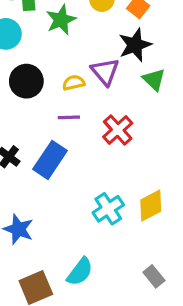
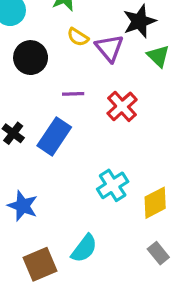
yellow semicircle: (74, 83) -> (78, 37), moved, turned -135
yellow diamond: (151, 206) -> (155, 203), moved

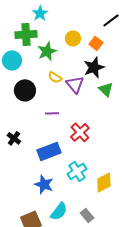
red cross: (122, 106) -> (80, 132), moved
blue rectangle: (54, 136) -> (49, 151), moved, turned 35
blue star: (23, 206) -> (44, 184), moved
gray rectangle: (158, 253) -> (87, 215), moved

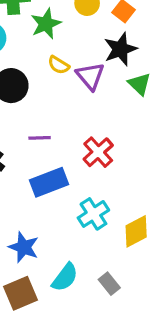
purple line: (52, 113) -> (40, 138), moved
blue star: (44, 184) -> (24, 247), moved

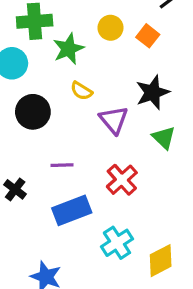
black star: (120, 49) -> (153, 92), moved
purple triangle: (90, 76) -> (114, 120), moved
green triangle: (139, 84) -> (164, 138), moved

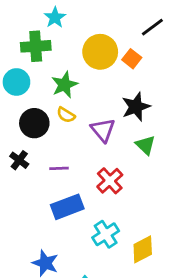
yellow circle: (111, 28) -> (100, 52), size x1.6
green star: (68, 49) -> (64, 85), moved
yellow semicircle: (81, 91) -> (66, 115), moved
black cross: (15, 189) -> (19, 160), moved

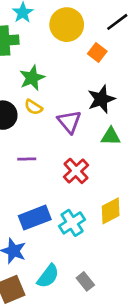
yellow circle: (100, 52) -> (67, 25), moved
green triangle: (145, 145) -> (111, 136), turned -42
blue rectangle: (67, 207) -> (35, 218), moved
yellow diamond: (143, 249) -> (111, 211), moved

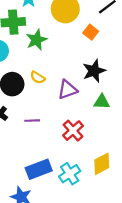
green star: (32, 78) -> (36, 40), moved
purple triangle: (69, 122) -> (67, 90), turned 50

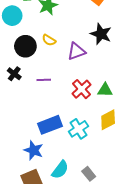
black star: (94, 71) -> (101, 34), turned -30
green triangle: (102, 102) -> (105, 90), moved

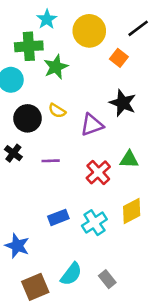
green triangle: (105, 90) -> (129, 160), moved
blue rectangle: (50, 125) -> (58, 217), size x0.7
blue star: (34, 150) -> (17, 246), moved

